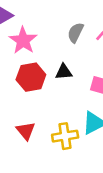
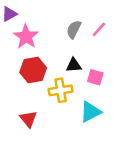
black triangle: (64, 72) -> (74, 65), moved
yellow cross: (65, 136) -> (61, 90), moved

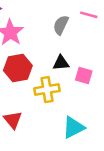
pink line: (99, 29) -> (89, 15), moved, turned 63
cyan triangle: (90, 112) -> (74, 128), moved

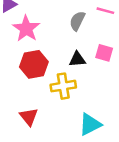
pink square: (84, 76) -> (104, 53), moved

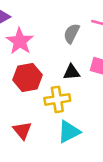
cyan triangle: (90, 124) -> (69, 132), moved

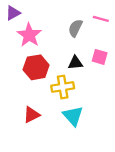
red triangle: (22, 130) -> (31, 115), turned 42
cyan triangle: (69, 132) -> (73, 116), turned -45

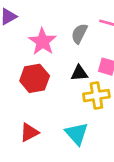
pink star: (29, 35) -> (42, 42), moved
yellow cross: (63, 87) -> (96, 96), moved

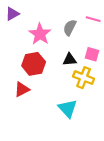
yellow cross: (96, 96) -> (84, 78), turned 30
red triangle: (29, 132) -> (22, 89), moved

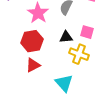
red triangle: (22, 89) -> (33, 65), moved

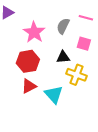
pink square: (87, 32) -> (84, 44), moved
cyan triangle: (64, 83) -> (54, 94), moved

